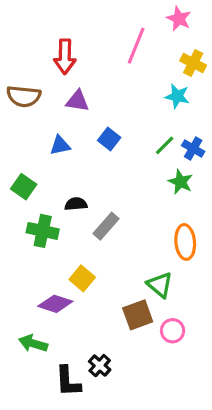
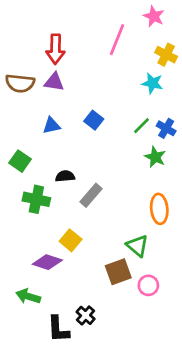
purple triangle: (77, 101) -> (54, 82), moved

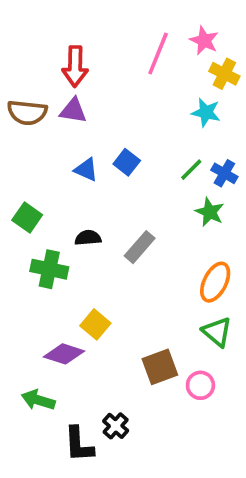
pink star: (154, 16) -> (204, 41), moved
blue triangle: (51, 126) -> (86, 170), moved, turned 36
gray rectangle: (91, 195) -> (140, 247), moved
orange ellipse: (159, 209) -> (215, 282), turned 32
green triangle: (137, 246) -> (217, 332), moved

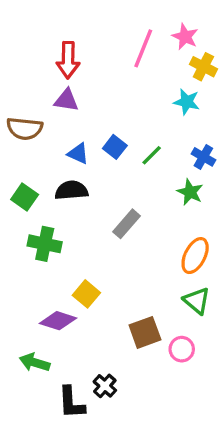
brown semicircle: (27, 112) -> (25, 129), moved
green line: (191, 170) -> (152, 155), moved
black semicircle: (88, 238) -> (71, 190), moved, size x1.4

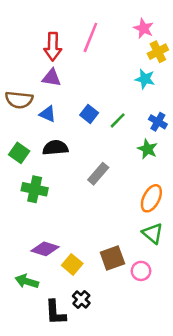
pink line: (143, 48) -> (90, 37), moved
yellow cross: (203, 67) -> (158, 52), turned 36
blue triangle: (78, 154) -> (48, 114), moved
yellow square: (86, 294) -> (72, 264), moved

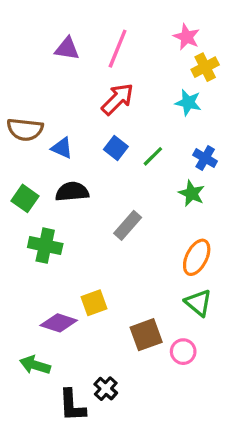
red arrow: (53, 47) -> (118, 99), moved, turned -136
purple triangle: (51, 78) -> (67, 49), moved
yellow square: (72, 264) -> (94, 303), moved, turned 30

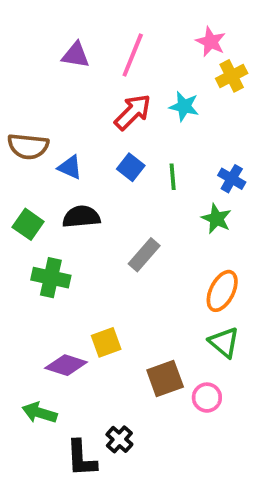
cyan star: (188, 102) -> (184, 106), moved
green line: (153, 156) -> (173, 177), turned -50

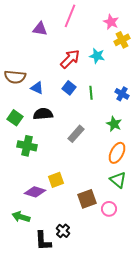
pink line: (133, 55) -> (70, 16), moved
green star: (216, 219) -> (114, 124), moved

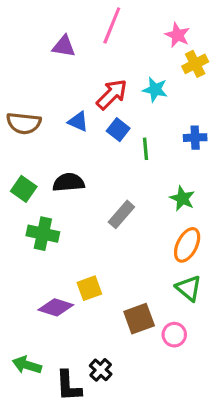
blue triangle: (37, 88) -> (78, 122), moved
blue square: (69, 88) -> (118, 130), moved
blue cross: (122, 94) -> (195, 138), moved, turned -32
green arrow: (21, 217) -> (27, 365), moved

